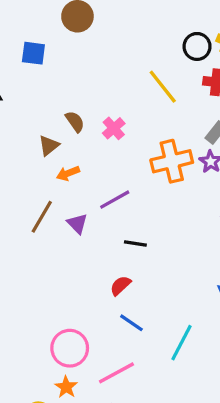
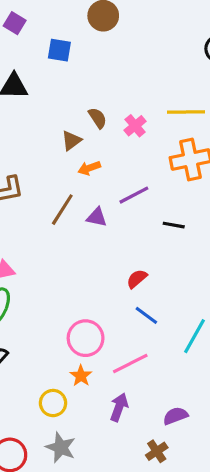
yellow line: (163, 87) -> (186, 112), moved, turned -54
purple triangle: (77, 224) -> (97, 217), turned -35
black line: (135, 244) -> (174, 225), moved

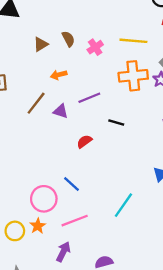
brown triangle: (71, 141) -> (41, 44), moved
red semicircle: (137, 279) -> (84, 141), moved
blue line: (146, 315) -> (72, 184), moved
yellow circle: (53, 403) -> (15, 231), moved

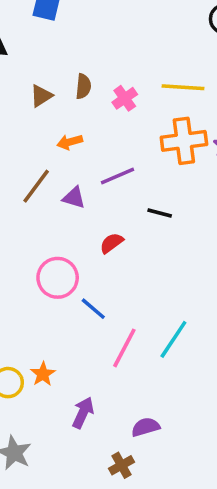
brown semicircle: (68, 39) -> (83, 86), turned 35
pink circle: (44, 199) -> (58, 278), moved
pink line: (75, 221) -> (124, 348), moved, turned -40

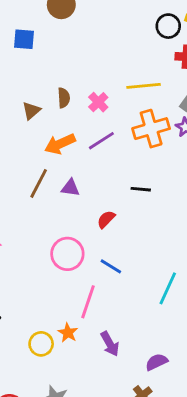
orange arrow: (70, 142) -> (60, 144), size x1.5
purple line: (118, 176) -> (101, 141), moved
blue line: (93, 309) -> (111, 266), moved
pink line: (124, 348) -> (88, 302), moved
purple arrow: (83, 413) -> (110, 344), moved, turned 135

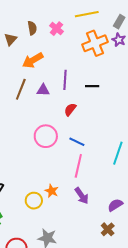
purple line: (101, 141) -> (65, 80), moved, turned -48
pink line: (88, 302) -> (78, 166), moved

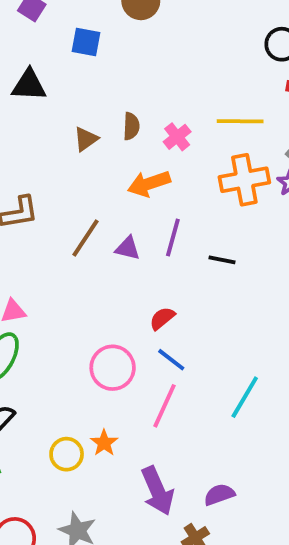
orange arrow: (33, 60) -> (149, 184), moved
red semicircle: (70, 109) -> (162, 318), moved
pink circle: (46, 136) -> (113, 368), moved
purple arrow: (82, 196) -> (157, 491), moved, size x1.4

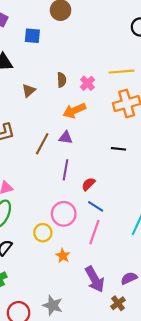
brown triangle: (86, 139) -> (29, 91), moved
purple line: (173, 237) -> (66, 170), moved
purple triangle: (128, 248) -> (66, 138), moved
yellow circle: (67, 454) -> (43, 233), moved

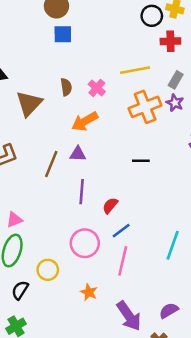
blue square: (32, 36) -> (63, 34), moved
brown triangle: (29, 91) -> (29, 103), size x1.6
blue line: (96, 206) -> (121, 231), turned -63
yellow circle: (43, 233) -> (48, 270), moved

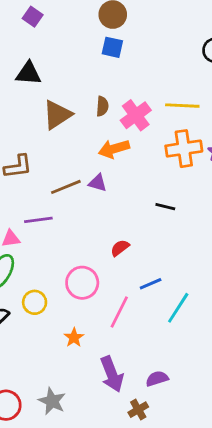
pink cross: (97, 88) -> (136, 115), size x1.5
brown line: (51, 164) -> (66, 187), turned 32
purple line: (82, 192) -> (38, 220), moved, turned 65
blue line: (121, 231) -> (151, 284), moved

